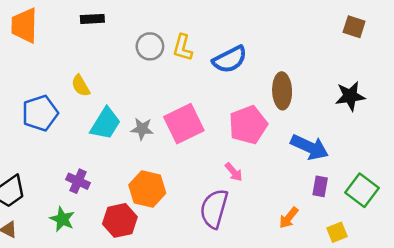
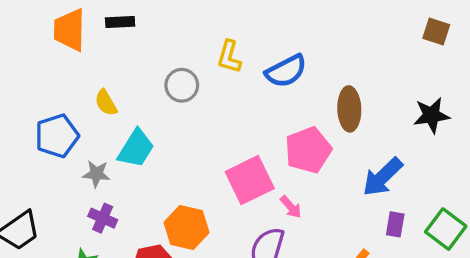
orange trapezoid: (24, 25) -> (70, 30), moved
gray circle: (150, 46) -> (182, 85), moved
pink square: (184, 124) -> (250, 180), moved
gray star: (142, 129) -> (96, 174), moved
blue arrow: (310, 147) -> (382, 177), turned 111

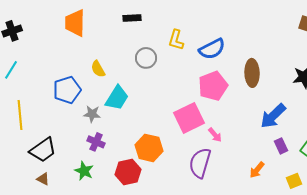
black rectangle: (120, 22) -> (132, 18), moved
pink pentagon: (308, 150) -> (213, 86), moved
purple rectangle: (395, 224) -> (281, 146), turned -35

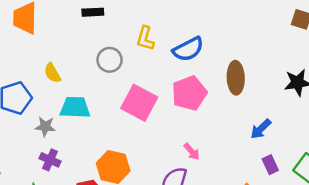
cyan trapezoid: (117, 98) -> (75, 107), turned -120
blue arrow: (273, 116) -> (261, 129), size x0.7
pink square: (189, 118) -> (139, 103), moved, turned -36

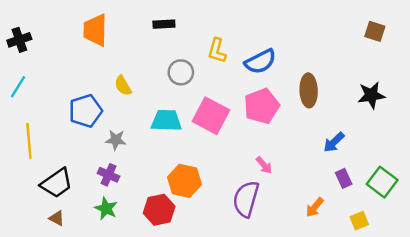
cyan trapezoid: (75, 107) -> (166, 121), moved
purple cross: (50, 160) -> (108, 175), moved

